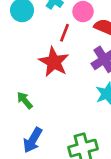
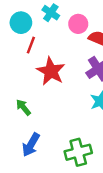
red line: (64, 33) -> (31, 45), moved

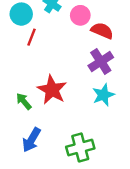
red star: (51, 71) -> (52, 90), moved

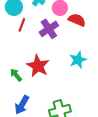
purple cross: (101, 62) -> (49, 29), moved
cyan star: (103, 95) -> (78, 60), moved

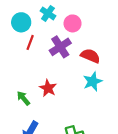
red semicircle: (77, 20) -> (90, 56), moved
red star: (38, 66) -> (48, 88), size x0.7

